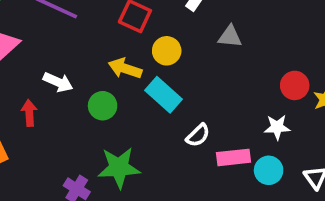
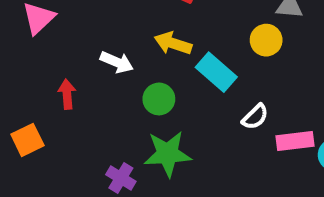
yellow circle: (167, 51) -> (266, 40), moved
white arrow: (58, 82) -> (117, 62), moved
green circle: (103, 106) -> (159, 99), moved

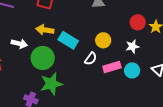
yellow circle: (266, 40) -> (103, 40), moved
green circle: (159, 99) -> (43, 58), size x1.5

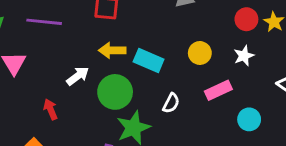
white arrow: (19, 44) -> (78, 76), turned -42
white semicircle: (91, 59) -> (171, 103), moved
cyan circle: (132, 70) -> (249, 119), moved

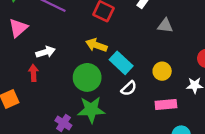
white arrow: (78, 76) -> (46, 52), moved
white semicircle: (171, 103) -> (129, 88), moved

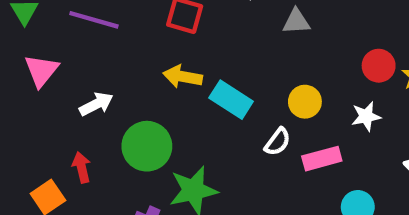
red arrow: (33, 73) -> (82, 167), moved
green circle: (87, 77) -> (147, 146), moved
white semicircle: (129, 88) -> (278, 142), moved

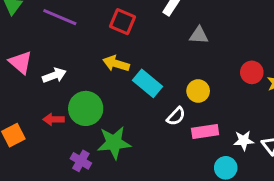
pink triangle: (41, 70) -> (21, 62), moved, turned -35
white star: (366, 116) -> (244, 141), moved
red arrow: (82, 167) -> (54, 119), moved, turned -84

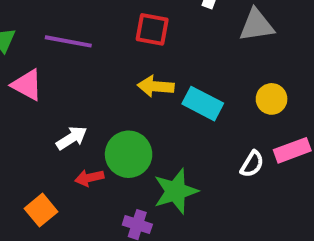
gray triangle: (199, 35) -> (257, 25), size x1.4
pink triangle: (21, 62) -> (27, 85), moved
white arrow: (54, 75) -> (72, 138), moved
white semicircle: (176, 116) -> (252, 164), moved

